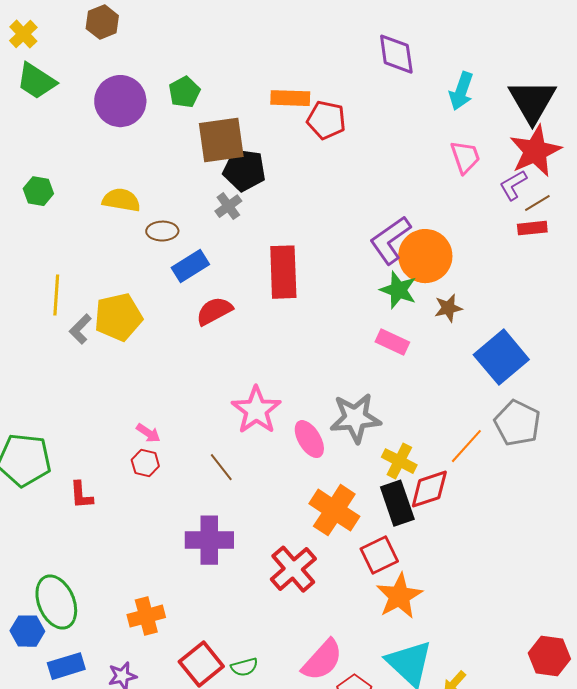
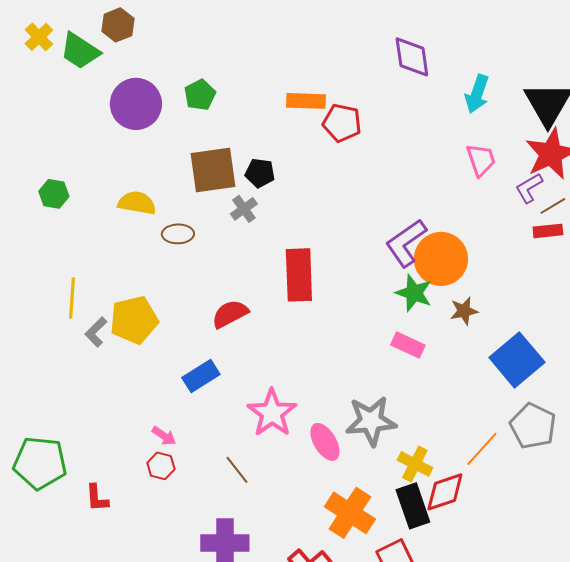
green trapezoid: (36, 81) -> (80, 51), moved
brown square: (221, 140) -> (213, 170), moved
black pentagon: (244, 170) -> (260, 173), size x0.7
blue rectangle: (190, 266) -> (201, 376), moved

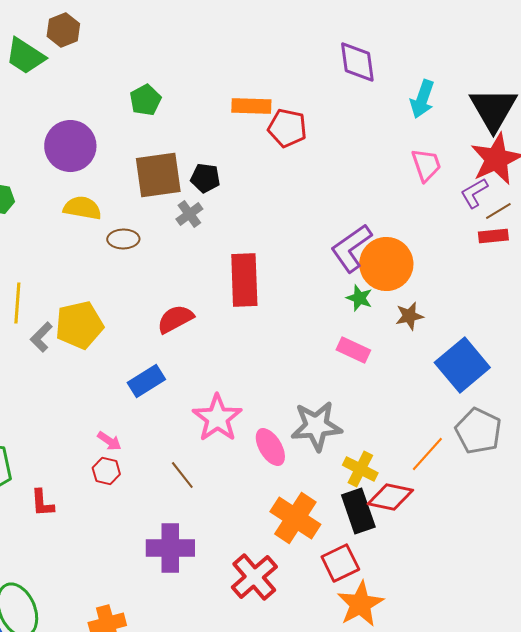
purple circle: (136, 104) -> (70, 146), moved
green star: (414, 293) -> (359, 298), size x0.7
red diamond: (445, 492) -> (390, 497), turned 30

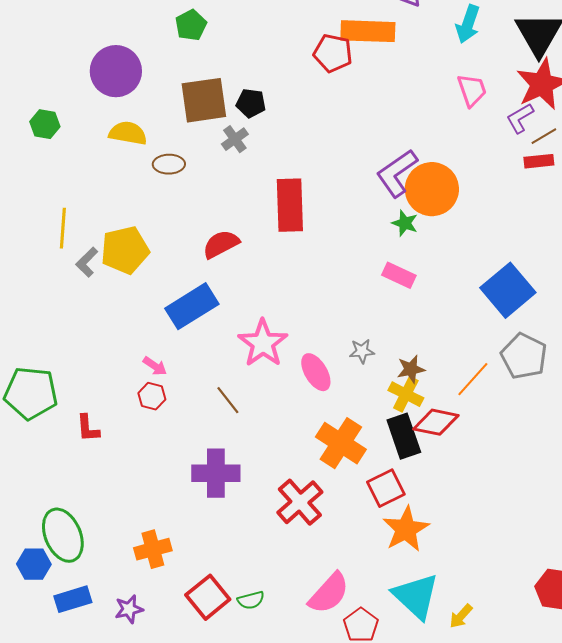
orange rectangle: (251, 106) -> (368, 31), moved, size x1.4
brown star: (409, 316) -> (411, 369), moved
blue rectangle: (146, 381) -> (192, 306), size x1.4
gray star: (316, 426) -> (362, 351), size x0.5

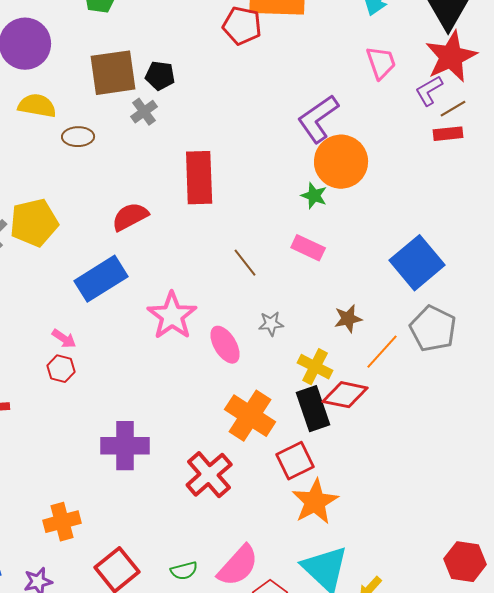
purple L-shape: (397, 173) -> (318, 119), moved
brown star: (411, 369) -> (348, 319), moved
brown line: (228, 400) -> (245, 263), moved
green semicircle: (251, 600) -> (184, 571), moved

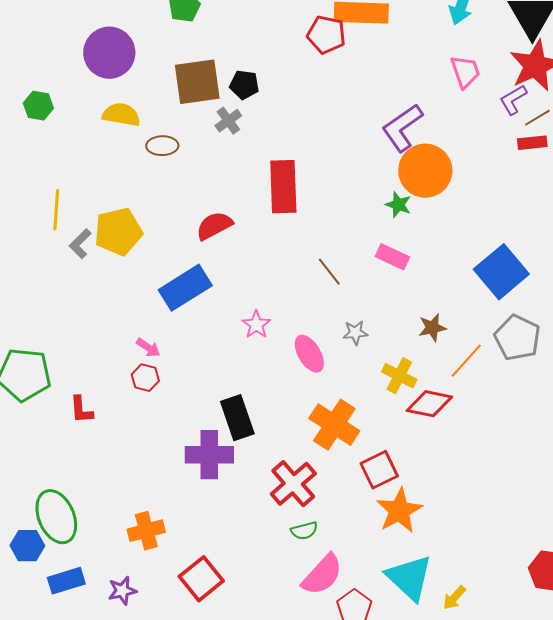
pink star: (172, 316) -> (256, 325), size x0.6
black rectangle: (313, 409) -> (237, 418), moved
green semicircle: (184, 571) -> (304, 531), moved

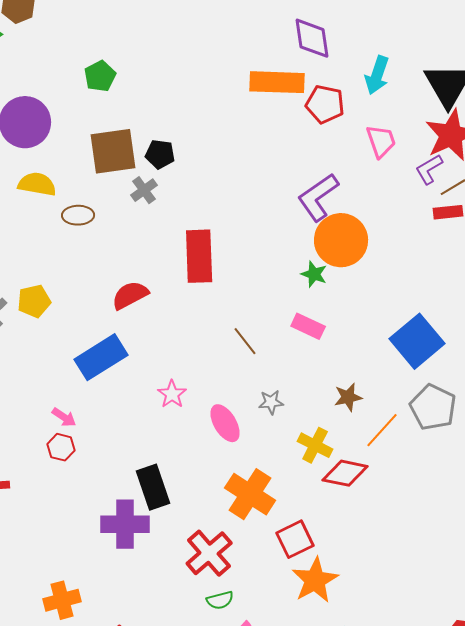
red pentagon: (326, 35) -> (325, 104), moved
yellow pentagon: (118, 232) -> (34, 301), size x0.7

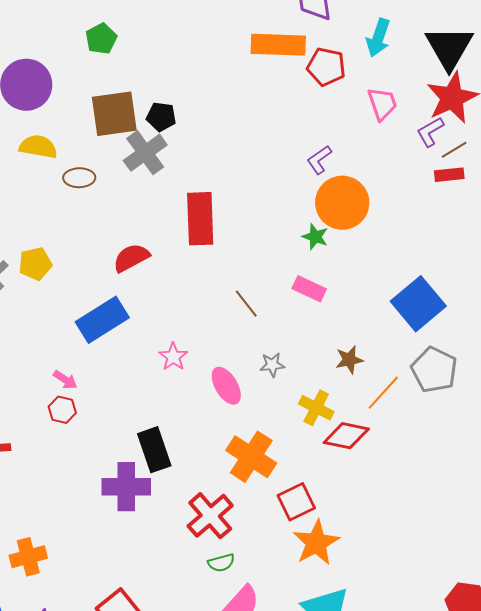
gray cross: (144, 190) -> (145, 153), size x1.6
purple L-shape: (318, 197) -> (319, 160), size x0.6
orange cross: (62, 600) -> (28, 557), moved

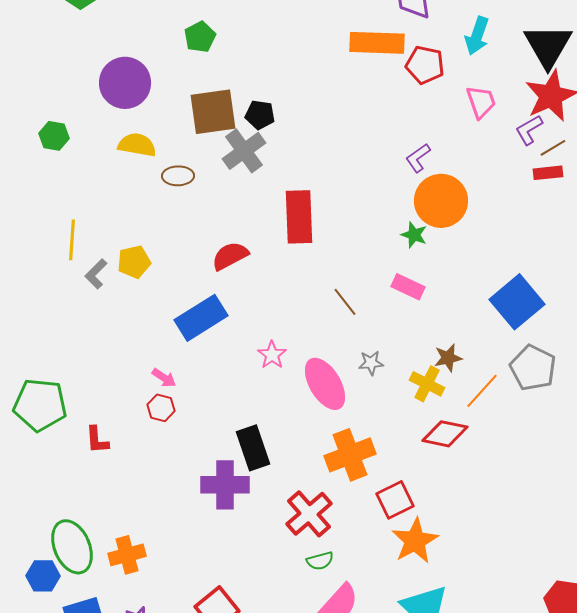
pink ellipse: (226, 386) -> (325, 384), size x1.4
yellow cross: (316, 408) -> (427, 384), moved
orange cross: (251, 457) -> (350, 455), turned 36

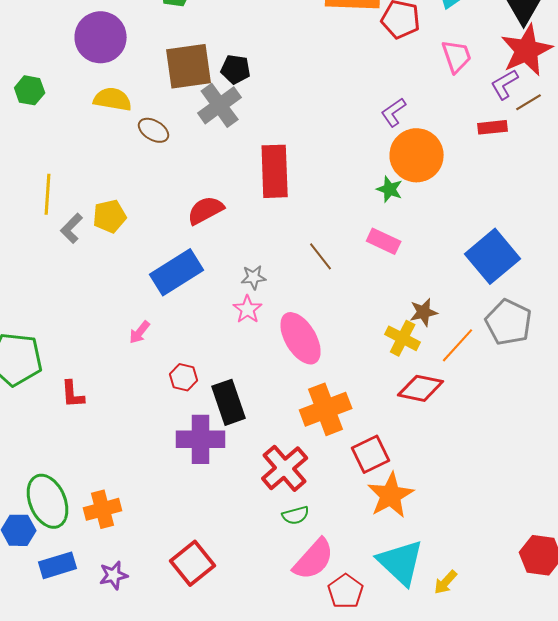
red rectangle: (548, 173) -> (493, 127), moved
brown ellipse: (178, 176) -> (154, 130), turned 32
gray star: (371, 363) -> (254, 277), moved
pink arrow: (164, 378) -> (140, 332), turned 95
red hexagon: (161, 408) -> (184, 377), moved

